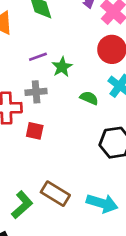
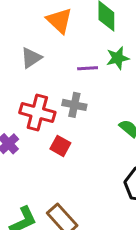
green star: (62, 67) -> (118, 58), moved

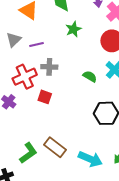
purple line: (88, 68) -> (37, 44), moved
red cross: (37, 112) -> (25, 77), turned -30

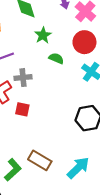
green semicircle: (90, 76) -> (56, 58), moved
cyan arrow: (90, 159) -> (78, 168), turned -60

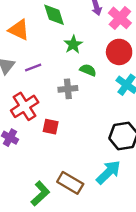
gray cross: (23, 78) -> (68, 89), moved
cyan arrow: (78, 168) -> (108, 172), moved

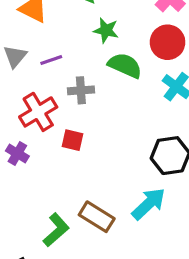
green star: (73, 44) -> (106, 30), turned -30
green semicircle: (88, 70) -> (125, 65), size x1.5
gray cross: (68, 89) -> (81, 90), moved

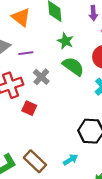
gray cross: (81, 90) -> (41, 77), turned 35
cyan arrow: (149, 204) -> (70, 160), size x0.6

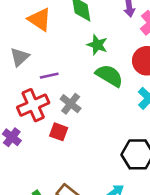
purple line: (26, 53) -> (49, 76), moved
gray cross: (41, 77) -> (71, 104), moved

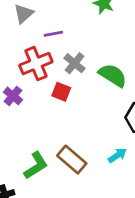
green semicircle: (109, 76) -> (113, 75), moved

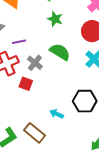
green semicircle: (113, 75) -> (60, 52), moved
cyan arrow: (117, 155) -> (57, 114), moved, turned -120

